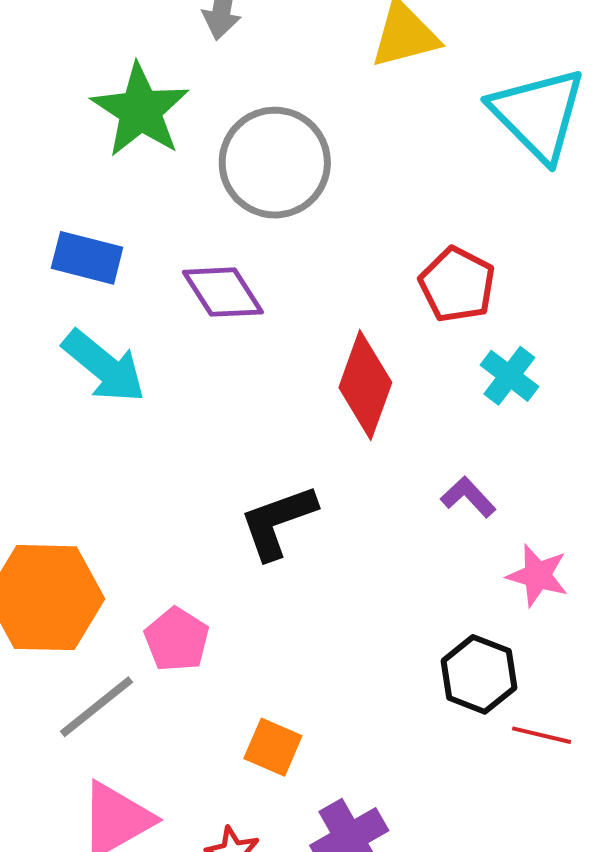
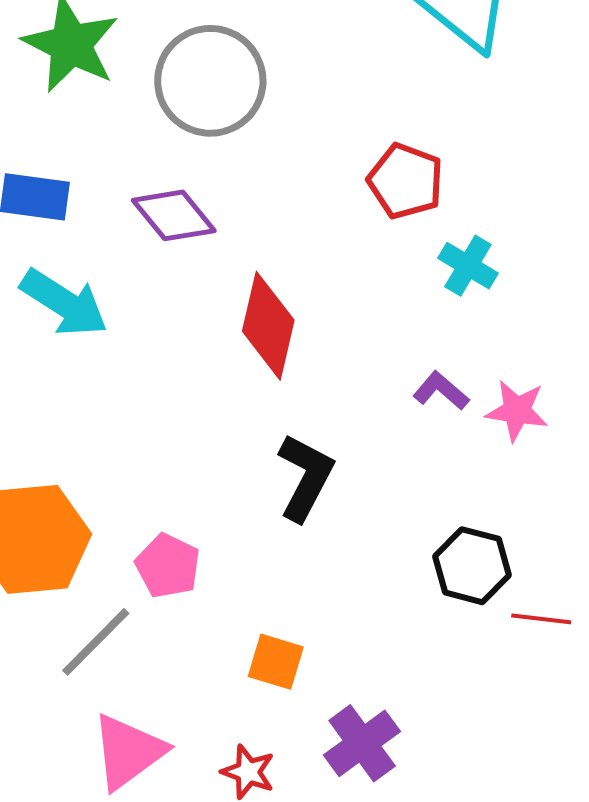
red diamond: (365, 385) -> (268, 326), moved
black L-shape: (278, 522) -> (305, 477), moved, turned 144
pink star: (538, 575) -> (517, 411), moved

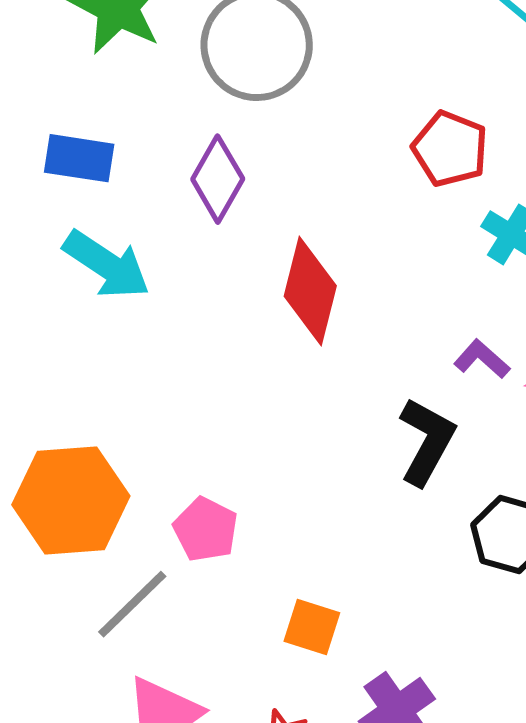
purple diamond: (174, 215) -> (218, 179), turned 68
black L-shape: (305, 477) -> (427, 441), moved

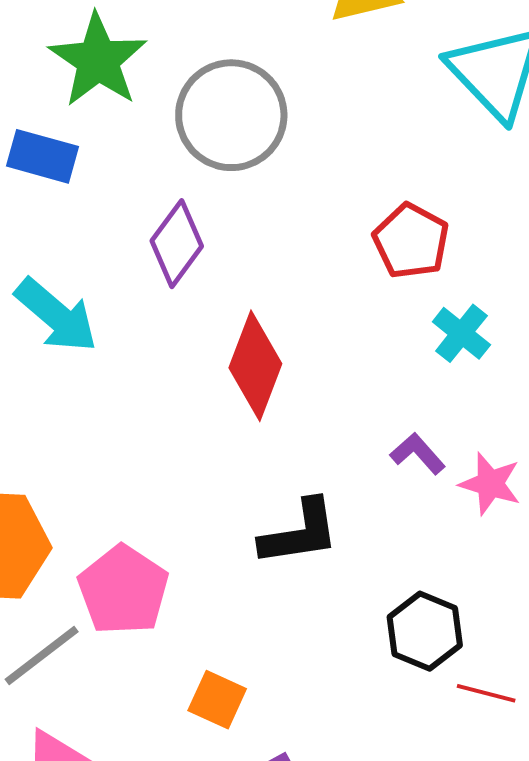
blue rectangle: (79, 158) -> (42, 156), moved
black L-shape: (427, 441) -> (300, 533), moved, turned 46
pink pentagon: (206, 529) -> (123, 590), size x1.4

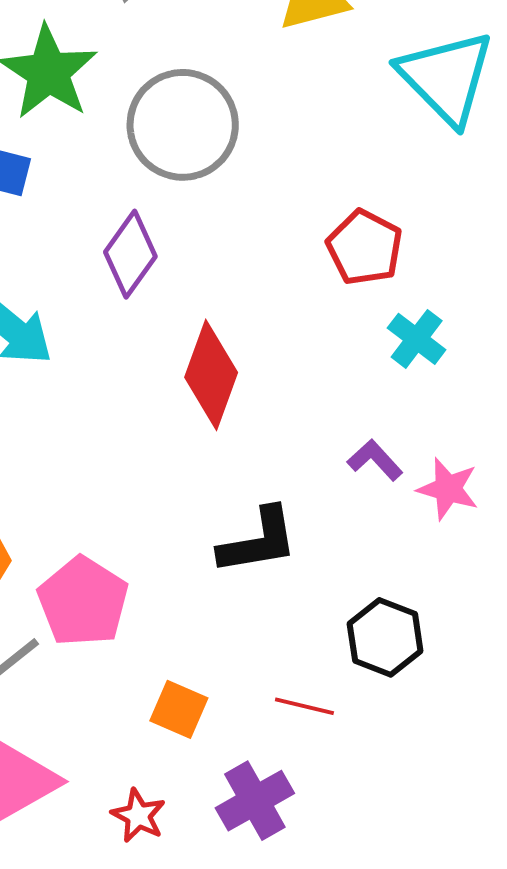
red line: (486, 693) -> (304, 706), moved

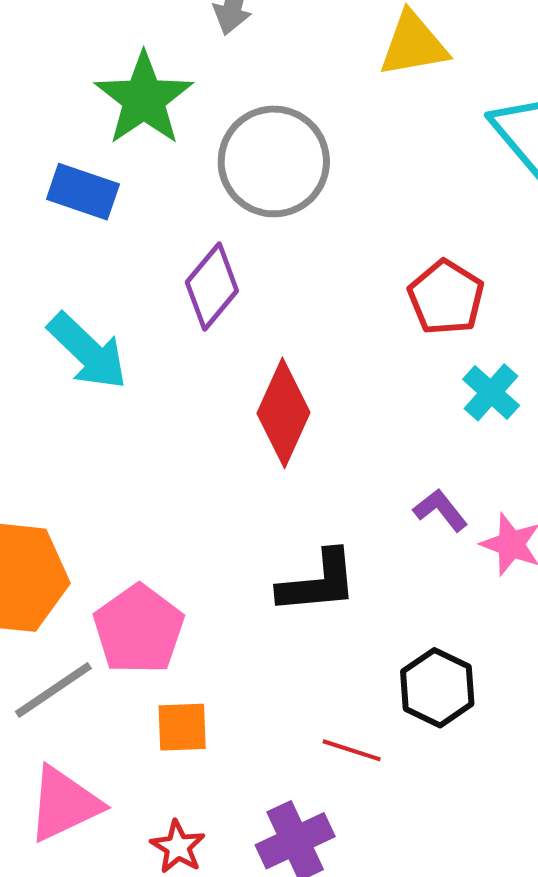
orange square: (179, 709) -> (182, 727), moved, turned -30

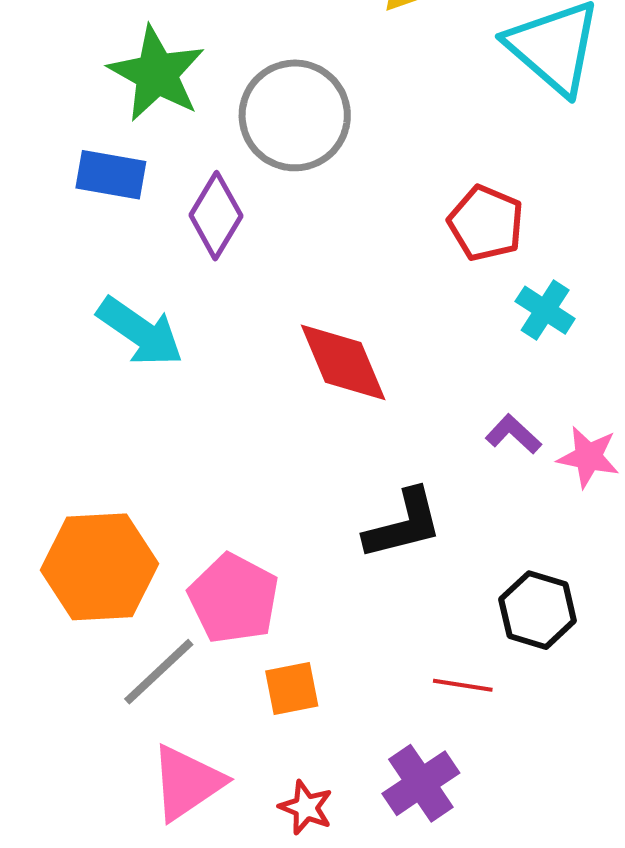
purple diamond: (212, 286) -> (216, 216), moved
red diamond: (283, 413) -> (343, 362), turned -38

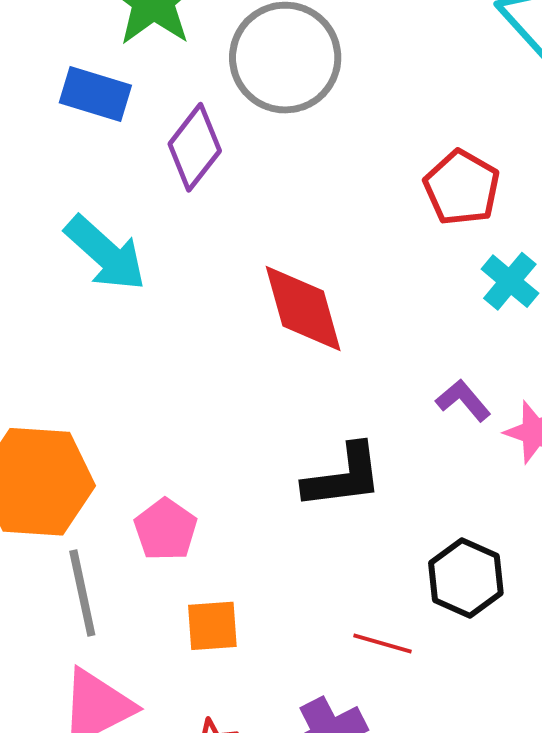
pink pentagon: (234, 599) -> (166, 530), size x0.7
gray line: (159, 672) -> (82, 593), turned -66

